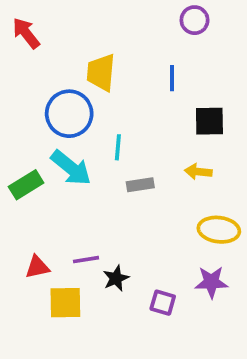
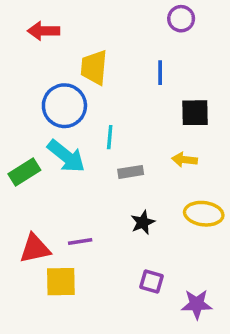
red arrow: (26, 33) -> (44, 31), moved, turned -52
red triangle: (37, 267) -> (35, 249), size x1.4
black star: (116, 278) -> (143, 222), moved
purple star: (211, 282) -> (197, 304), moved

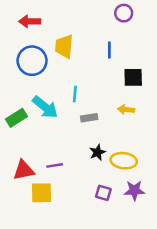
blue circle: (64, 106) -> (32, 61), moved
yellow ellipse: (204, 214) -> (124, 161), moved
purple star: (197, 304) -> (134, 190), moved

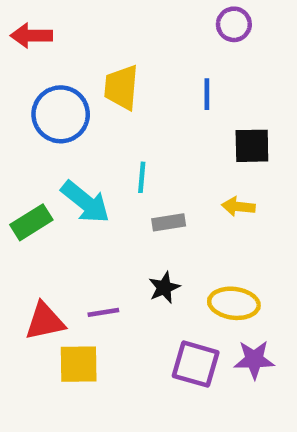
red arrow: (30, 21) -> (31, 36), moved
black star: (97, 152) -> (164, 288), moved
purple square: (103, 193) -> (196, 364), size x1.5

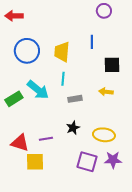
yellow trapezoid: (121, 87) -> (62, 52), moved
red triangle: (45, 321) -> (20, 143), turned 30

